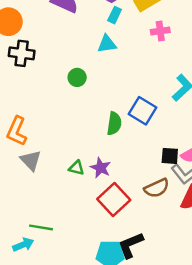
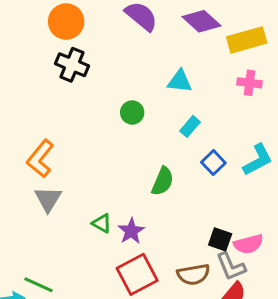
cyan rectangle: (115, 15) -> (190, 126), moved
blue square: (142, 111) -> (213, 163), moved, size x0.7

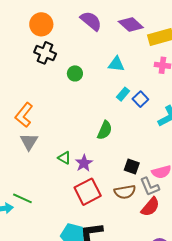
green circle: (132, 112) -> (75, 73), moved
blue square: (213, 163) -> (140, 99), moved
black square: (220, 239) -> (132, 167), moved

